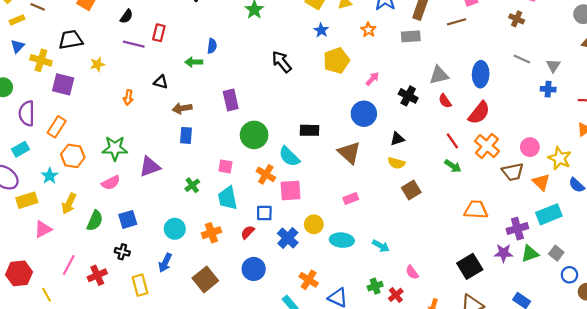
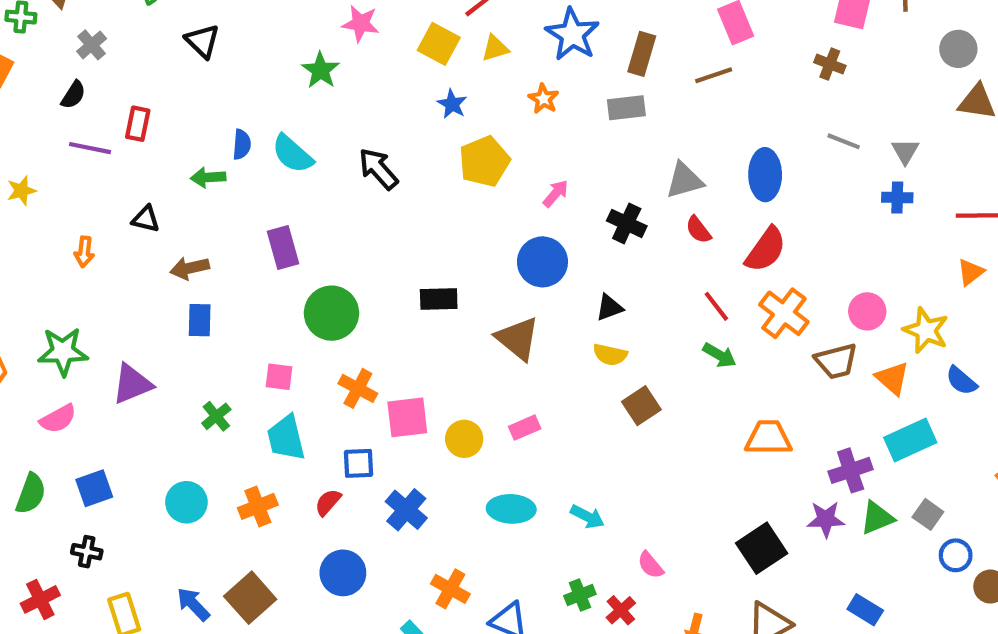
cyan semicircle: (289, 157) -> (292, 154), moved
yellow circle: (314, 224) -> (464, 439), moved
blue arrow: (165, 263) -> (193, 604), moved, turned 114

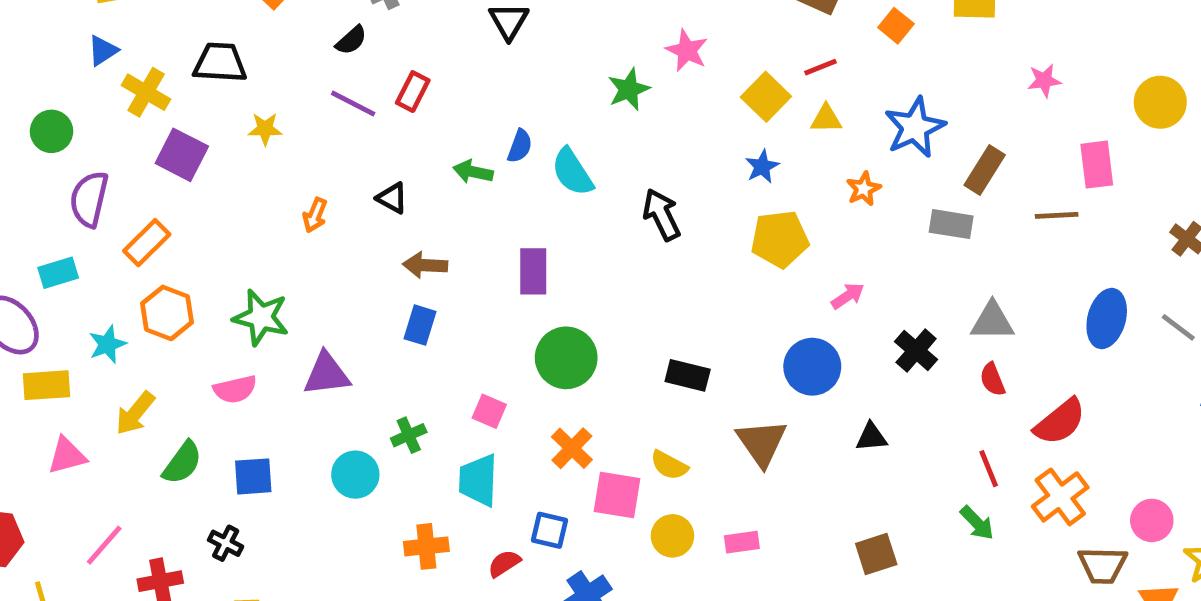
blue ellipse: (765, 175) -> (1107, 319), moved
yellow semicircle: (610, 355) -> (669, 465), moved
cyan circle: (186, 502) -> (355, 475), moved

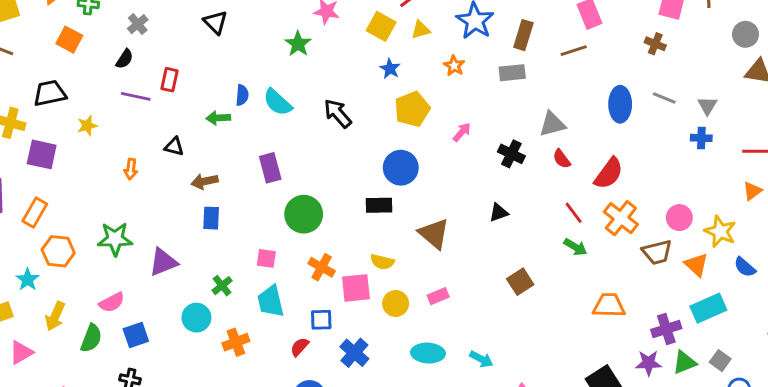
blue circle: (812, 367) -> (401, 168), moved
pink semicircle: (235, 389) -> (112, 302), moved
orange cross: (426, 546) -> (236, 342), moved

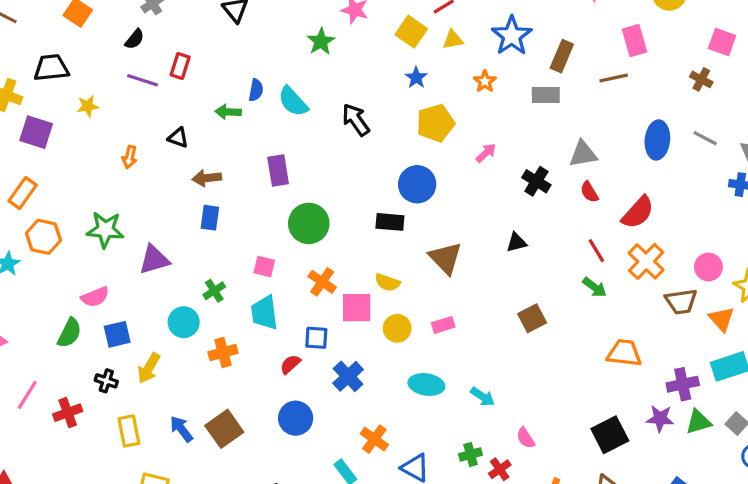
yellow arrow: (55, 316) -> (149, 368), moved

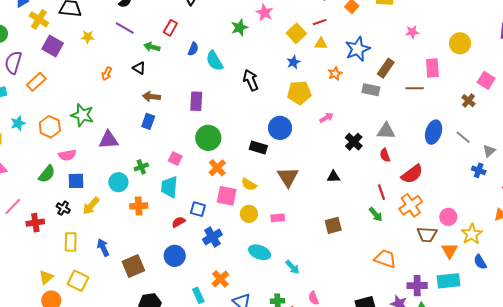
red rectangle: (180, 66) -> (170, 28), moved
green arrow: (228, 112) -> (152, 47), moved
orange hexagon: (43, 237) -> (50, 127), moved
orange cross: (322, 282) -> (217, 168), moved
brown square: (224, 429) -> (133, 266), moved

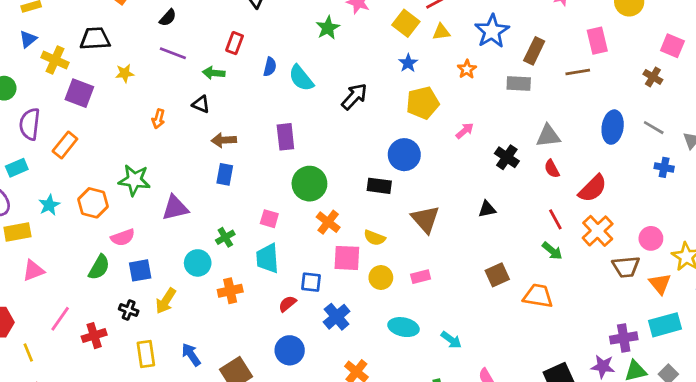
black arrow: (251, 80) -> (354, 97), turned 75
blue cross: (479, 170) -> (664, 167), moved
orange trapezoid: (385, 259) -> (538, 296), moved

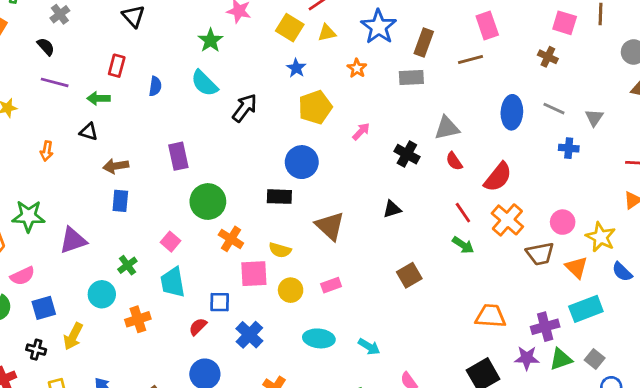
black semicircle: (168, 18) -> (46, 47), turned -78
cyan semicircle: (301, 78) -> (204, 83), moved
pink square: (269, 219) -> (170, 242), turned 30
orange trapezoid: (538, 296) -> (491, 316), moved

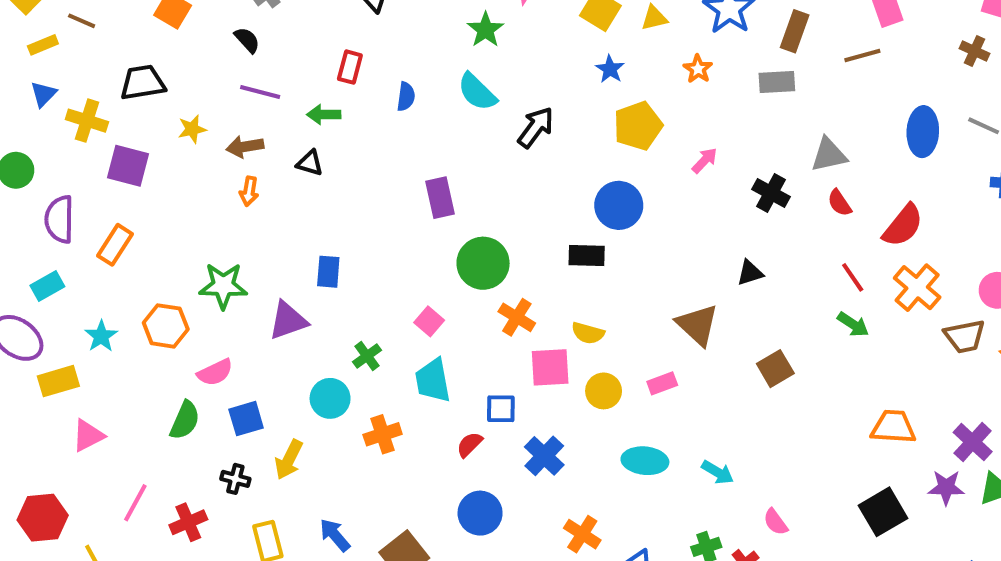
brown arrow: (116, 166) -> (245, 147), moved
blue rectangle: (120, 201) -> (328, 272), moved
brown triangle: (330, 226) -> (698, 325), moved
purple cross: (545, 327) -> (973, 442), turned -32

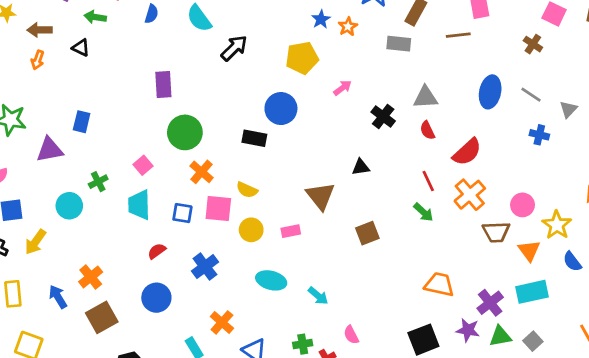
blue star: (610, 69) -> (321, 19), moved
blue square: (501, 409) -> (182, 213), moved
orange cross: (383, 434) -> (91, 277), moved, turned -30

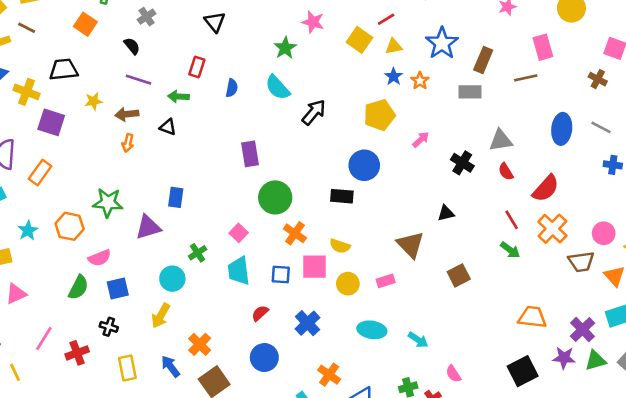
yellow arrow: (35, 242) -> (161, 316), moved

